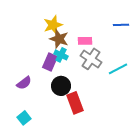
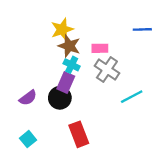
purple rectangle: (50, 62) -> (66, 82), moved
cyan line: (118, 69) -> (132, 97), moved
black circle: (61, 86) -> (60, 98), moved
red rectangle: (75, 103) -> (79, 134), moved

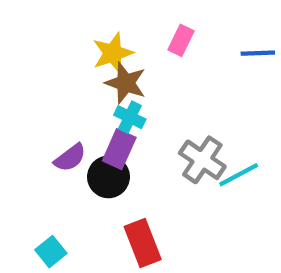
pink rectangle: (100, 48) -> (181, 40), moved, turned -63
gray cross: (107, 70) -> (202, 160), moved
purple semicircle: (28, 98) -> (70, 158), moved

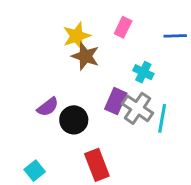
cyan cross: (130, 117) -> (143, 72), moved
purple rectangle: (119, 149) -> (116, 101), moved
cyan line: (239, 175) -> (162, 118), turned -52

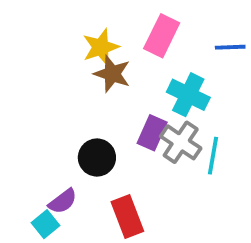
pink rectangle: (123, 27) -> (162, 36), size x1.5
cyan cross: (143, 72) -> (188, 95), size x1.5
purple semicircle: (48, 107) -> (63, 201), moved

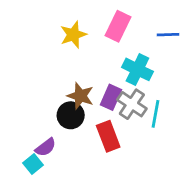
brown star: (112, 74) -> (80, 96), moved
red rectangle: (127, 216) -> (108, 136), moved

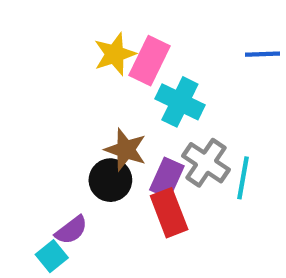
pink rectangle: (118, 26) -> (150, 61), moved
cyan cross: (137, 69) -> (180, 102), moved
purple rectangle: (111, 97) -> (167, 178), moved

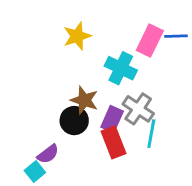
pink rectangle: (150, 61) -> (150, 40), moved
cyan line: (243, 178) -> (151, 134), moved

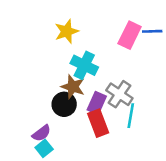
cyan cross: (121, 68) -> (84, 65), moved
cyan square: (35, 171) -> (44, 148), moved

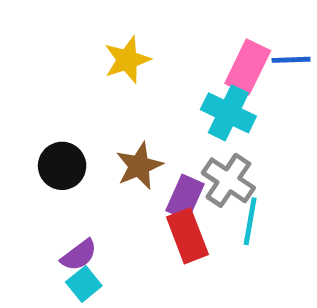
cyan cross: (84, 65) -> (228, 113), moved
brown star: (73, 87) -> (139, 166), turned 30
black circle: (64, 104) -> (62, 166), moved

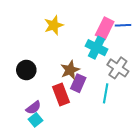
brown star: (139, 166) -> (70, 70), moved
gray cross: (228, 180) -> (118, 68), moved
red rectangle: (187, 236) -> (61, 94), moved

